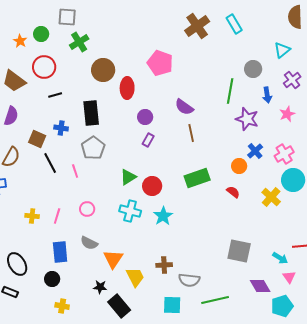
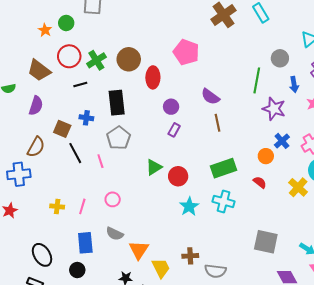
green cross: (79, 42) -> (96, 60), moved
cyan cross: (130, 211) -> (223, 201), moved

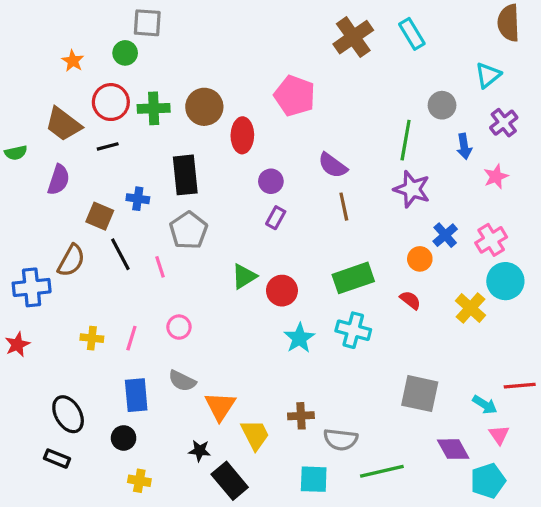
green circle: (66, 23) -> (125, 53), moved
green cross: (96, 60) -> (154, 108), turned 30
black line: (80, 84) -> (108, 146), moved
purple star: (274, 109) -> (412, 189), moved
brown semicircle: (36, 147) -> (71, 260), moved

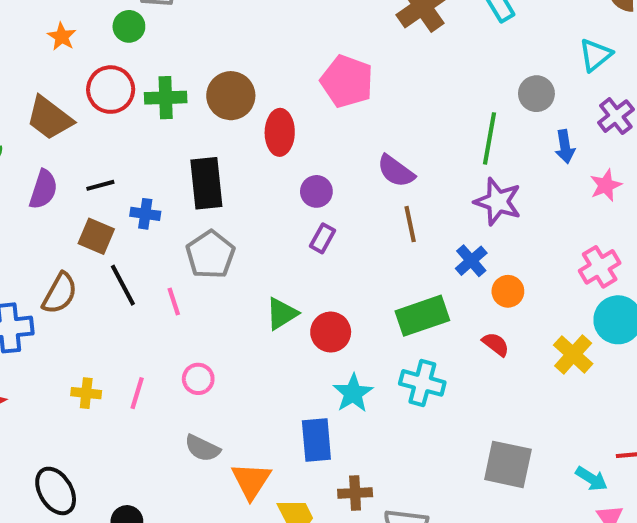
black line: (108, 146) -> (100, 185), moved
blue cross: (445, 235) -> (471, 261), moved
blue rectangle: (136, 395) -> (316, 440), moved

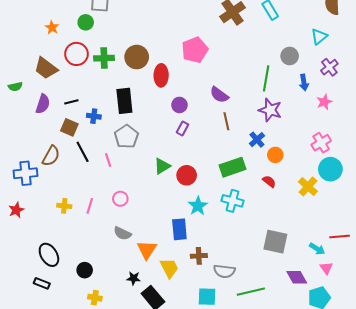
pink pentagon: (347, 81) -> (195, 50), turned 30

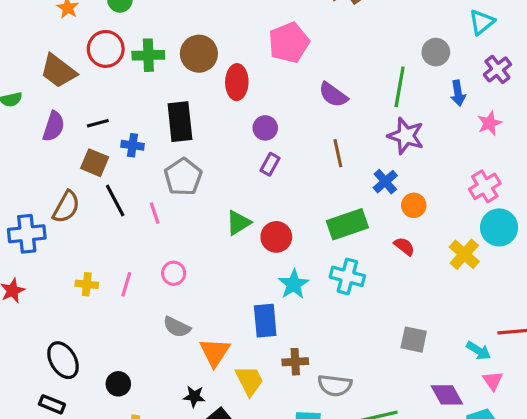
purple semicircle: (219, 95) -> (333, 95), moved
gray square: (275, 242) -> (414, 340), size x0.7

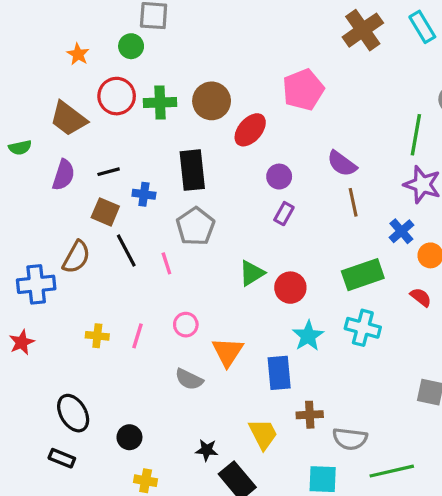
red ellipse: (237, 82) -> (250, 130), turned 40
purple semicircle: (333, 95) -> (342, 164), moved
orange triangle: (215, 352) -> (228, 352), moved

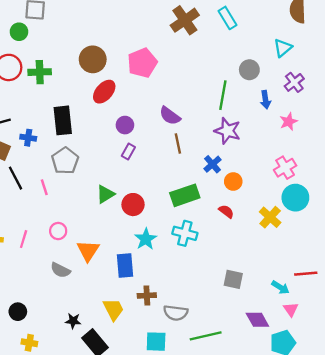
brown circle: (212, 101) -> (93, 59), moved

